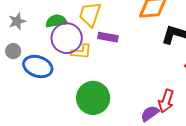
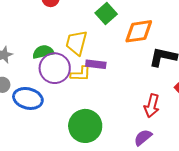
yellow L-shape: (81, 52) -> (81, 74), moved
red arrow: (166, 101) -> (152, 106), moved

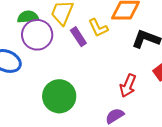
purple rectangle: (96, 64) -> (78, 37), turned 42
yellow L-shape: (81, 74) -> (98, 28), moved, turned 55

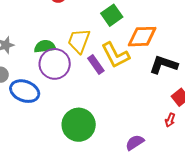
yellow L-shape: (98, 28) -> (115, 55), size x1.4
red arrow: (128, 86) -> (170, 120), moved, size x0.6

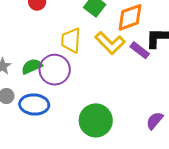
green semicircle: (45, 46) -> (32, 66), moved
purple rectangle: (96, 65) -> (140, 50), moved

